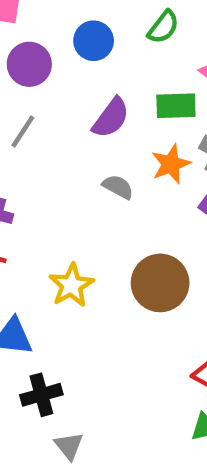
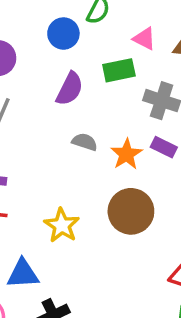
blue circle: (94, 41) -> (63, 34), moved
orange star: (171, 164) -> (126, 154), moved

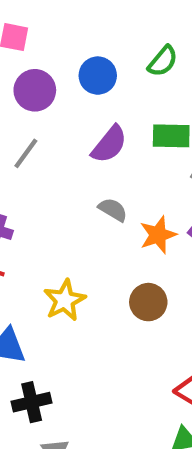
blue circle: (63, 34) -> (98, 76), moved
brown circle: (131, 211) -> (148, 302), size x0.7

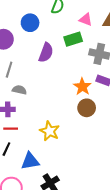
gray semicircle: (113, 210) -> (19, 90), moved
brown circle: (148, 302) -> (87, 108), moved

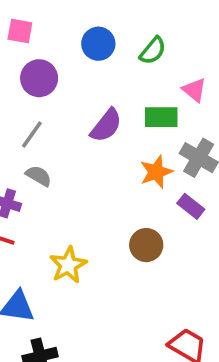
blue circle: (30, 23) -> (98, 44), moved
orange star: (82, 87) -> (156, 172), moved

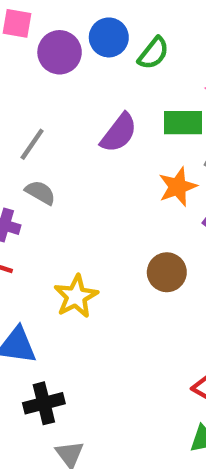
green semicircle: (153, 51) -> (153, 53), moved
purple circle: (39, 78) -> (60, 52), moved

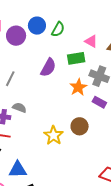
gray semicircle: (40, 192) -> (19, 108), moved
yellow star: (76, 296) -> (54, 135), moved

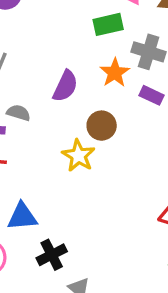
purple semicircle: (48, 67) -> (65, 86), moved
brown circle: (80, 126) -> (102, 126), moved

